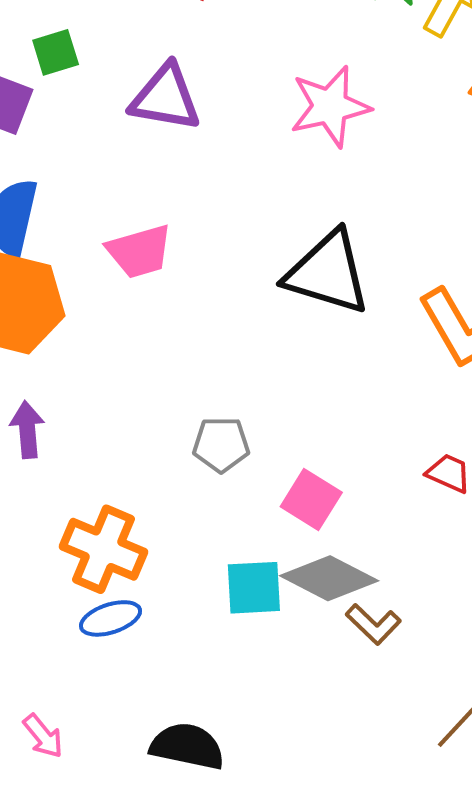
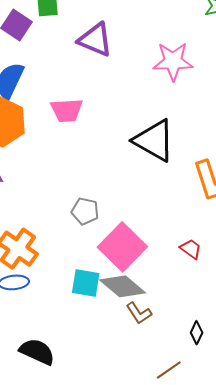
pink square: (311, 499) -> (122, 247), size x1.6

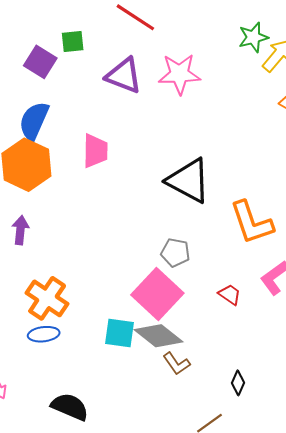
pink star: (173, 61) -> (179, 74), moved
pink trapezoid: (67, 110) -> (95, 151), turned -84
gray pentagon: (85, 211) -> (175, 253), moved

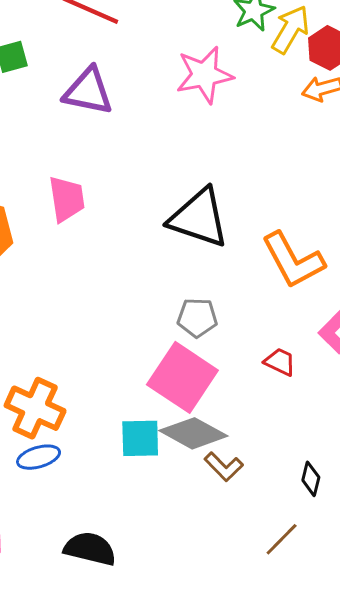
pink star: (179, 74) -> (204, 75), moved

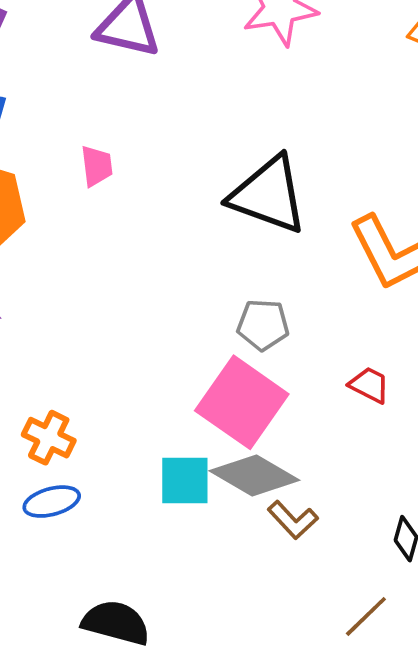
pink trapezoid: (67, 199) -> (97, 166), size x0.7
orange cross: (35, 408) -> (49, 438), size x0.7

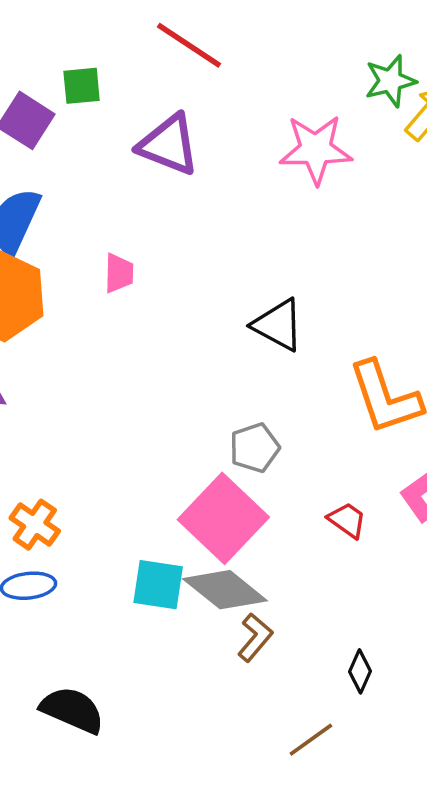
black triangle: (268, 195) -> (278, 325), size x0.7
gray pentagon: (263, 325) -> (255, 448), turned -30
brown L-shape: (293, 520) -> (255, 637), turned -105

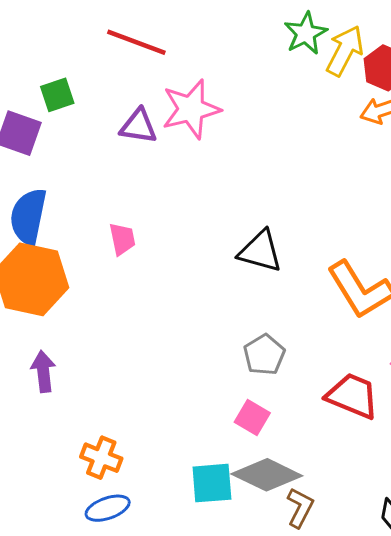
purple triangle: (169, 145) -> (138, 126), size x0.7
pink star: (316, 149) -> (191, 109), moved
pink square: (223, 518) -> (252, 418), size x0.5
red trapezoid: (347, 520) -> (352, 396), size x1.6

